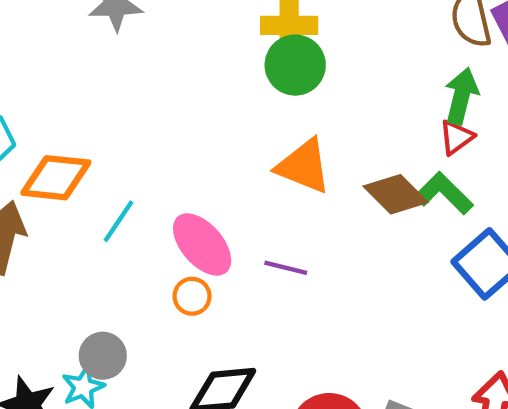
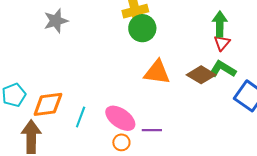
purple line: (286, 268) -> (152, 130), moved

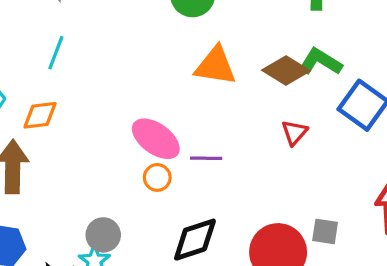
red triangle: (222, 43) -> (294, 133), moved
orange diamond: (48, 104) -> (40, 115), size x0.7
cyan line: (81, 117) -> (56, 53), moved

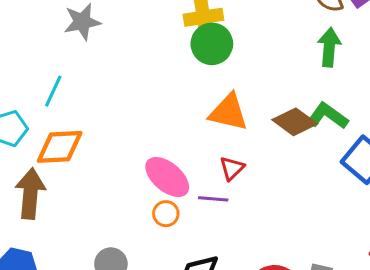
cyan line: (56, 53) -> (53, 91), moved
orange diamond: (40, 115) -> (60, 147), size x1.4
red triangle: (294, 133) -> (232, 168), moved

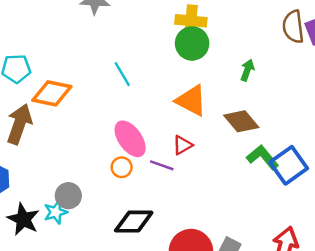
green arrow: (329, 47) -> (247, 70), moved, size x0.7
cyan line: (53, 91) -> (122, 74), moved, turned -70
green L-shape: (328, 116) -> (263, 157), moved

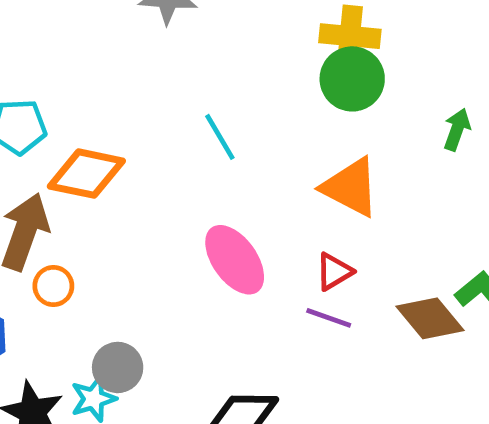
brown diamond: (241, 121) -> (430, 318), moved
purple line: (162, 165) -> (329, 318), moved
orange circle: (122, 167) -> (53, 286), moved

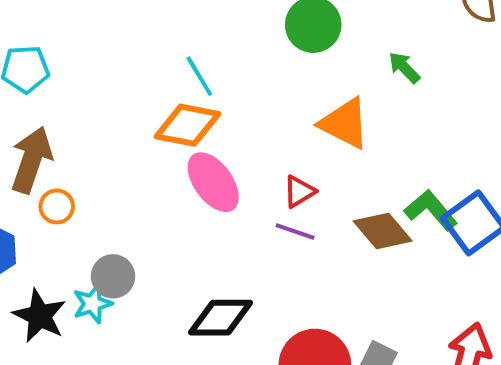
green arrow: (457, 129) -> (404, 67), turned -63
orange diamond: (86, 174) -> (188, 125), moved
orange triangle: (351, 187) -> (345, 123), moved

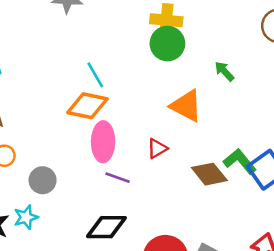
pink ellipse: (213, 182) -> (103, 142), turned 36
purple line: (295, 232) -> (118, 178), moved
gray circle: (113, 276) -> (43, 180), moved

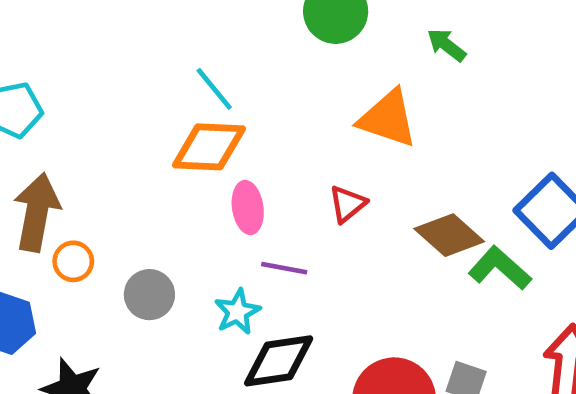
pink ellipse: (103, 142) -> (248, 208), size x0.7
green L-shape: (240, 161) -> (500, 268), moved
cyan star: (26, 217) -> (237, 312), moved

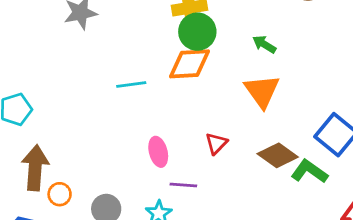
cyan line: (214, 89) -> (131, 85), turned -52
orange triangle: (388, 119) -> (262, 91), moved, turned 42
orange diamond: (209, 147) -> (189, 64), moved

